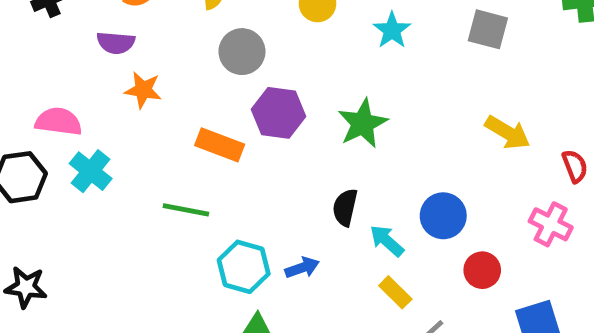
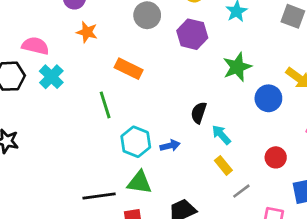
purple hexagon: (279, 113) -> (192, 34), moved
green star: (363, 123) -> (237, 67), moved
green line: (186, 210) -> (105, 105), turned 56
blue circle: (443, 216) -> (268, 98), moved

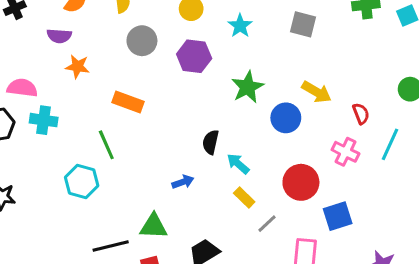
cyan cross: (51, 77) -> (44, 120), turned -30
cyan hexagon: (136, 142) -> (82, 182), moved
red circle: (276, 157) -> (301, 182), size x1.5

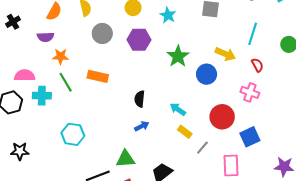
black semicircle: (211, 142) -> (140, 99), moved
cyan line: (390, 144) -> (253, 34), moved
green line: (106, 145) -> (66, 82), moved

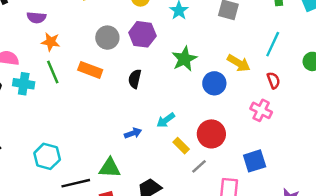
gray circle: (102, 33) -> (107, 38), moved
black semicircle: (140, 99) -> (135, 79), moved
cyan arrow: (178, 109) -> (166, 120), moved, turned -77
red circle: (222, 117) -> (211, 134), moved
cyan hexagon: (73, 134) -> (47, 156), moved

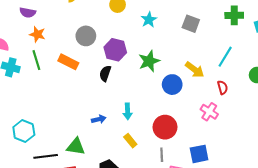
purple hexagon: (142, 34) -> (115, 50), moved
cyan arrow: (166, 120) -> (128, 111), turned -63
yellow rectangle: (181, 146) -> (130, 141), moved
gray line: (199, 166) -> (162, 155), moved, turned -56

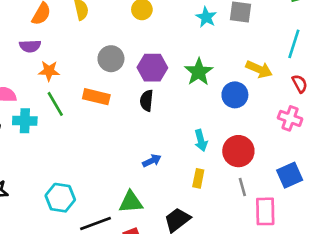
cyan star: (149, 20) -> (206, 17), moved
cyan arrow: (128, 111) -> (201, 140), moved
yellow rectangle: (130, 141) -> (198, 178), turned 64

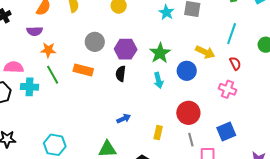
cyan arrow: (201, 140) -> (158, 80), moved

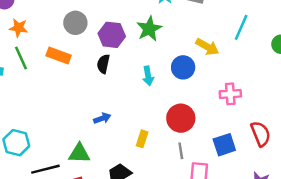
green star: (160, 53) -> (149, 29), moved
red semicircle: (235, 63) -> (261, 134), moved, size x1.5
pink cross: (228, 89) -> (230, 94), turned -30

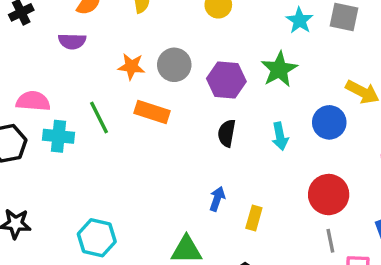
orange star: (19, 28) -> (131, 66), moved
black semicircle: (103, 64) -> (227, 133), moved
blue arrow: (102, 118) -> (217, 199), turned -49
yellow rectangle: (142, 139) -> (254, 218), moved

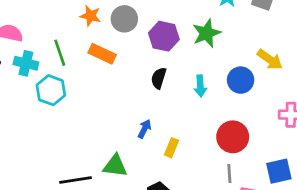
cyan hexagon: (97, 238) -> (51, 90), moved

